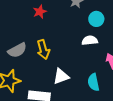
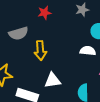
gray semicircle: (17, 50) -> (18, 33), moved

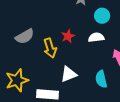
red star: (44, 13) -> (68, 36), moved

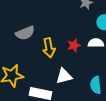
red star: (68, 36) -> (74, 45), moved

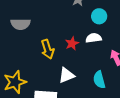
gray semicircle: (25, 33) -> (21, 24), moved, turned 30

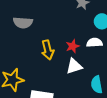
white triangle: (67, 75) -> (74, 66), moved

